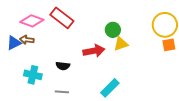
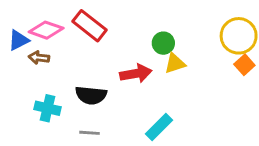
blue triangle: (14, 43) -> (19, 40), moved
orange square: (169, 45) -> (244, 65), turned -32
black semicircle: (63, 66) -> (91, 95), size x1.5

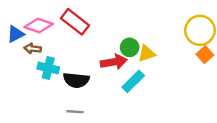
green circle: (163, 43) -> (130, 47), moved
cyan cross: (48, 108) -> (48, 68), moved
cyan rectangle: (159, 127) -> (133, 81), moved

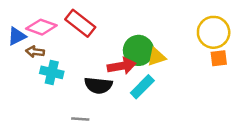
green circle: (130, 47) -> (138, 50), size x1.5
orange square: (205, 55) -> (219, 58), turned 35
black semicircle: (76, 80) -> (98, 85), moved

